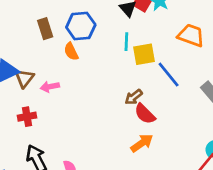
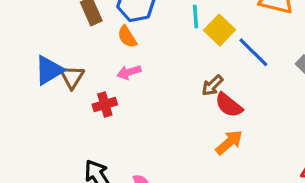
yellow square: (144, 54) -> (220, 30), turned -30
pink arrow: (50, 87) -> (129, 72), moved
red cross: (27, 117) -> (105, 104), moved

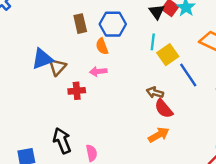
brown arrow: (212, 85) -> (155, 92), turned 49

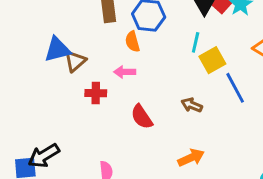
red semicircle: (164, 109) -> (142, 117), moved
black arrow: (62, 141) -> (44, 156), moved, turned -105

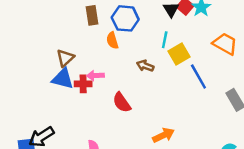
blue triangle: (57, 49) -> (63, 79), moved, turned 30
pink arrow: (125, 72) -> (95, 75), moved
brown arrow: (192, 105) -> (145, 66), moved

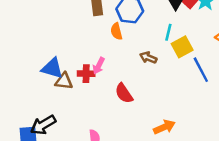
brown triangle: (65, 58) -> (64, 81), moved, turned 48
pink arrow: (95, 75) -> (99, 66), turned -63
blue triangle: (63, 79) -> (52, 68), moved

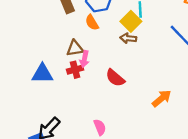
yellow square: (182, 47) -> (131, 21), moved
brown triangle: (64, 81) -> (75, 48), moved

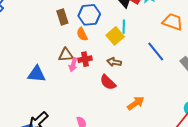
brown arrow: (128, 38) -> (114, 62), moved
red cross: (75, 70) -> (85, 59), moved
red semicircle: (115, 78) -> (108, 82), moved

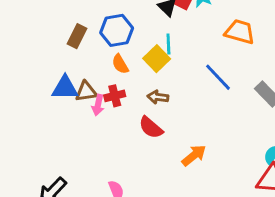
brown rectangle: (62, 17) -> (77, 36), turned 49
orange semicircle: (82, 34) -> (120, 64), moved
blue triangle: (37, 74) -> (65, 88), moved

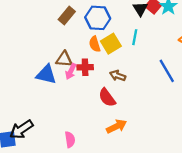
yellow square: (157, 59) -> (111, 44), moved
blue triangle: (65, 88) -> (46, 74), moved
orange arrow: (194, 155) -> (117, 126), moved

